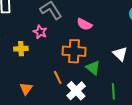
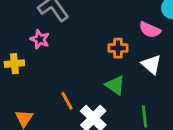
pink semicircle: (84, 24) -> (150, 30), moved
orange cross: (74, 51) -> (118, 48), moved, size x0.6

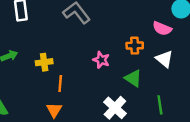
pink star: (40, 39) -> (101, 60), moved
orange line: (67, 101) -> (60, 84), moved, turned 35

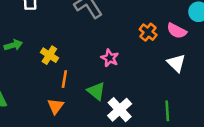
orange cross: (135, 46) -> (148, 32), moved, turned 35
yellow cross: (44, 62) -> (49, 55), turned 35
green triangle: (133, 78) -> (96, 91), moved

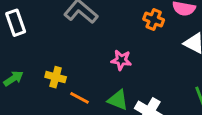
orange line: (64, 79) -> (80, 98), turned -54

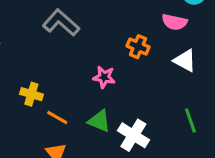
orange cross: (154, 20) -> (138, 47), moved

